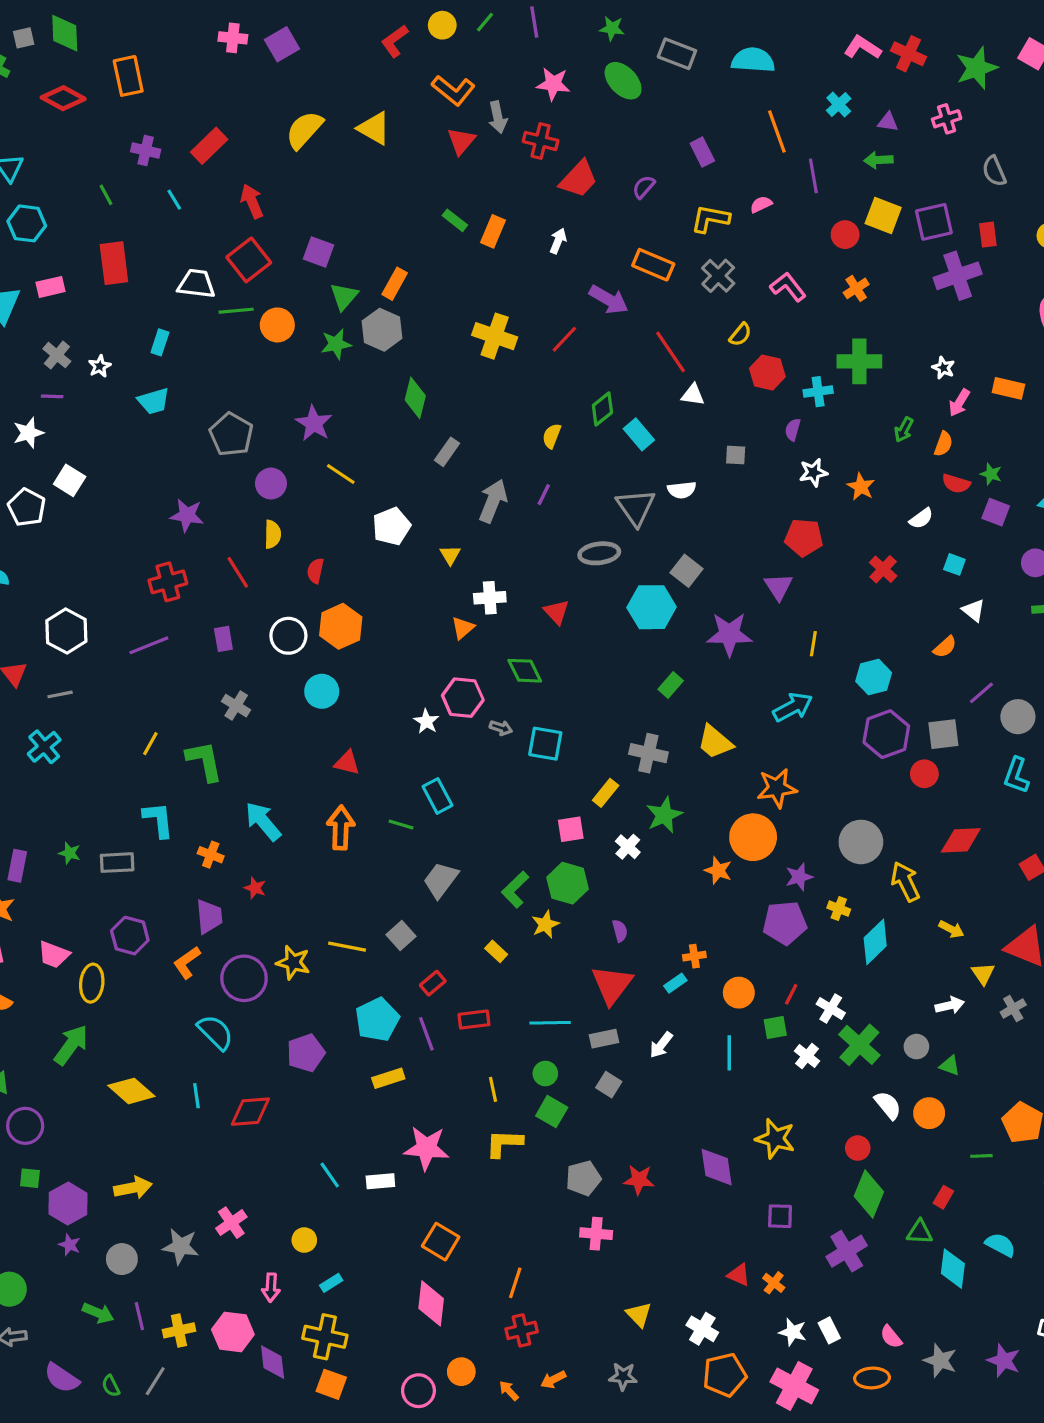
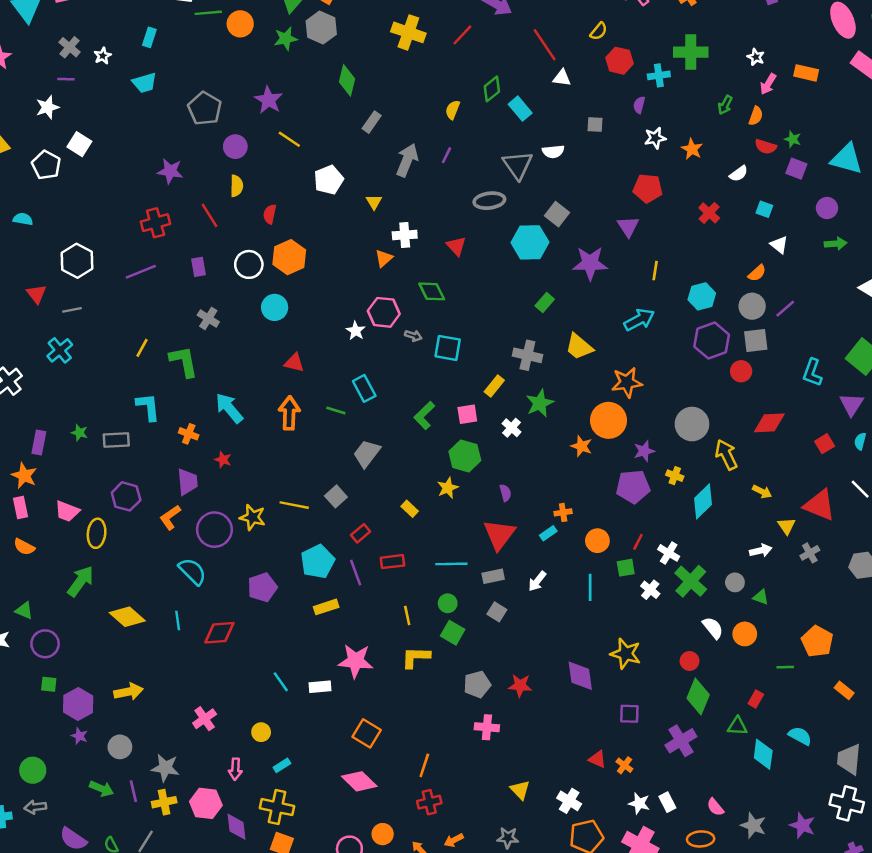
gray circle: (1018, 717) -> (752, 306), moved
green L-shape: (515, 890) -> (424, 415), moved
gray star: (181, 1246) -> (165, 768), moved
pink diamond: (431, 1303) -> (359, 781), turned -52

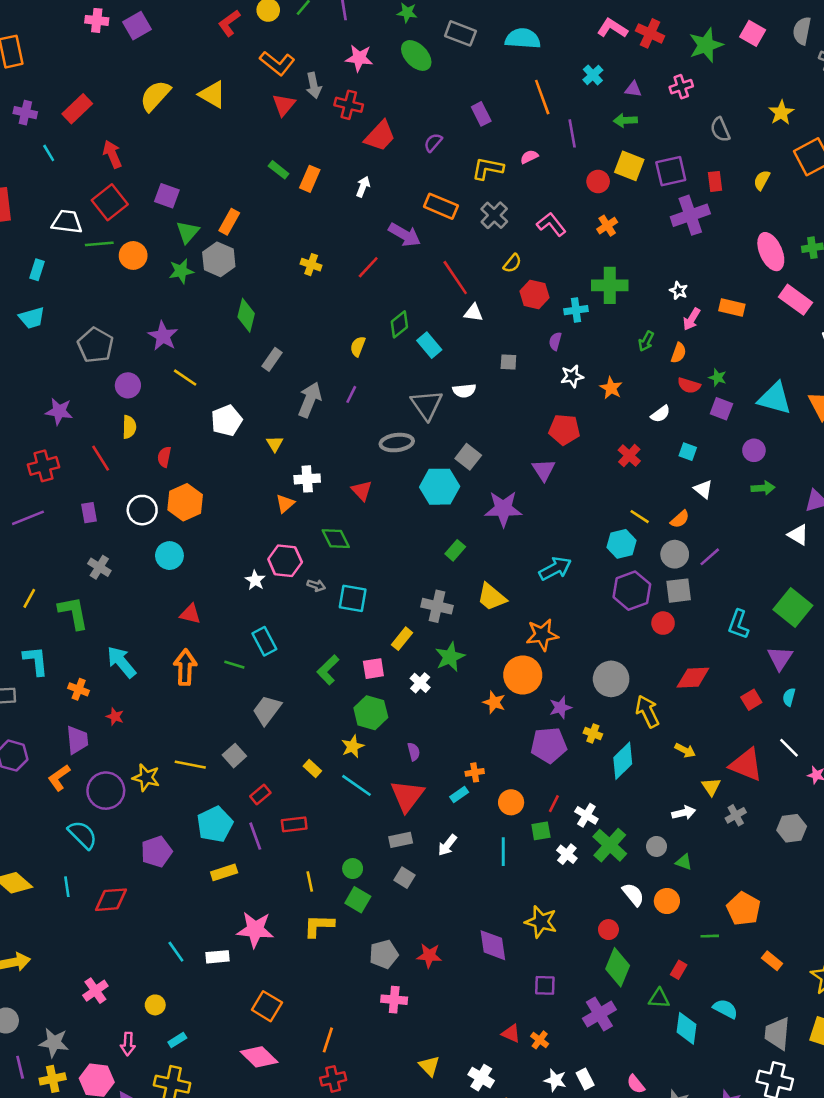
yellow cross: (408, 32) -> (311, 265), size x0.6
yellow line: (655, 271) -> (640, 517), moved, turned -66
cyan line: (451, 564) -> (357, 785), moved, turned 36

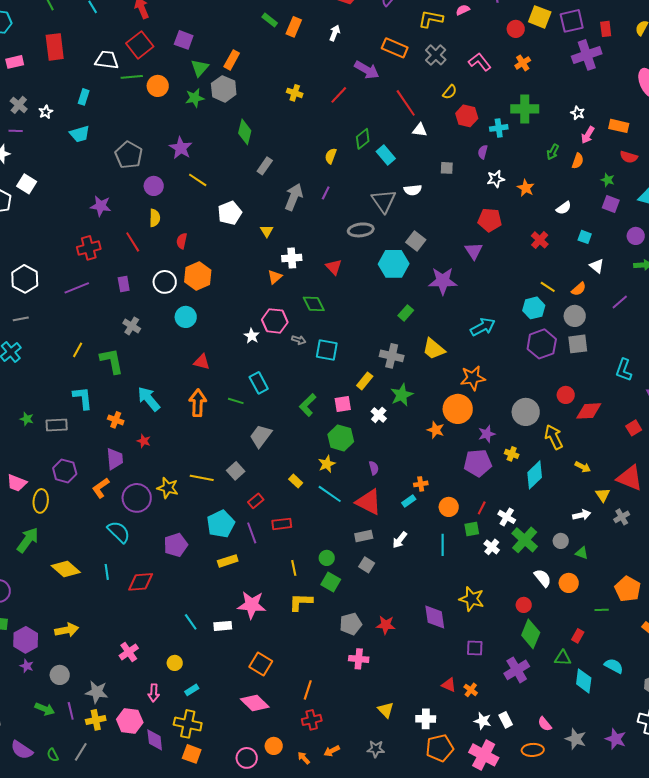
red semicircle: (689, 385) -> (629, 157), moved
purple line: (710, 557) -> (620, 302), moved
red circle: (663, 623) -> (566, 395), moved
red triangle: (407, 796) -> (369, 502), turned -40
white cross: (481, 1078) -> (426, 719), turned -30

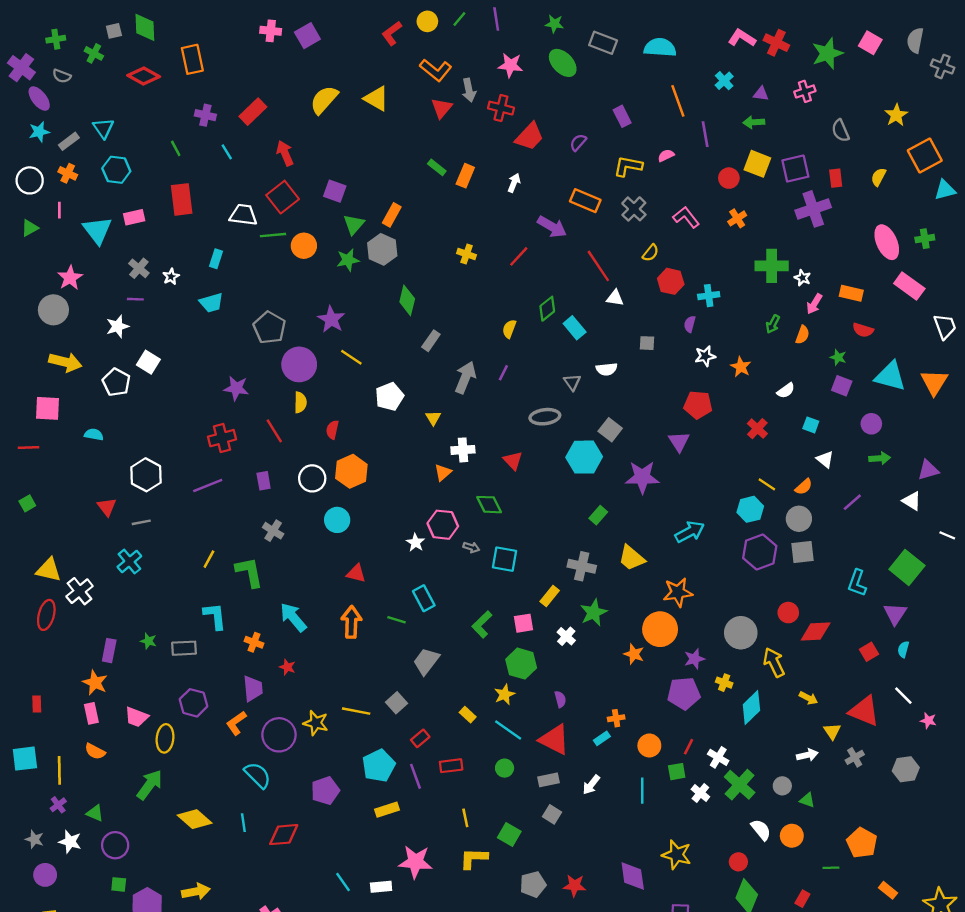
green cross: (525, 109) -> (772, 266), moved
purple circle: (154, 186) -> (299, 364), size x1.5
gray triangle: (384, 201) -> (572, 382), size x0.6
green circle: (327, 558) -> (505, 768), moved

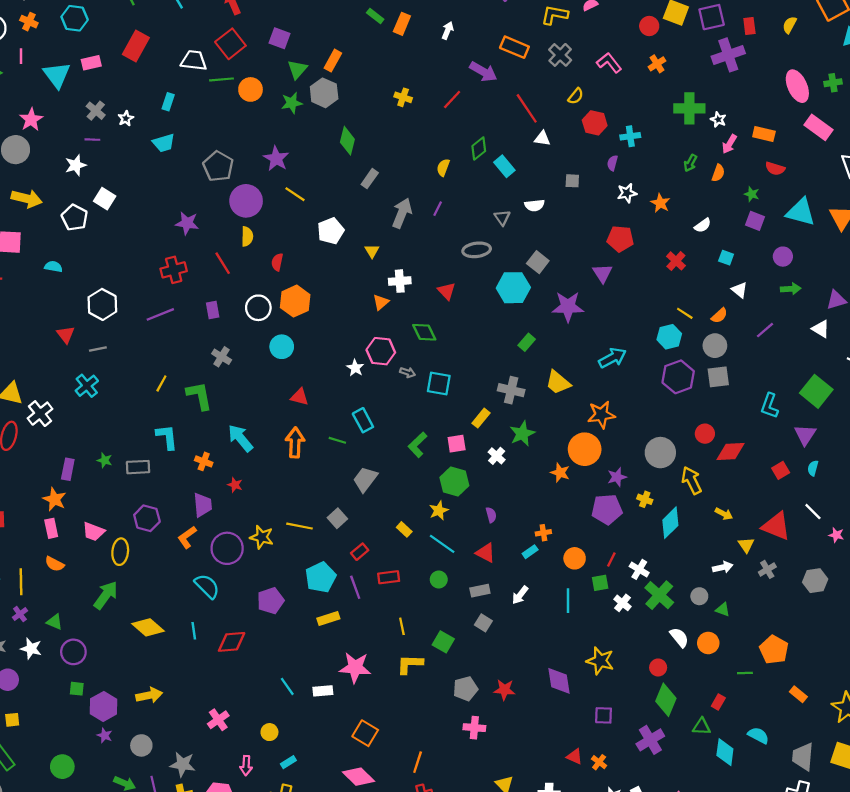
red rectangle: (182, 199) -> (136, 46), turned 36
red triangle: (554, 740) -> (485, 553), size x0.7

